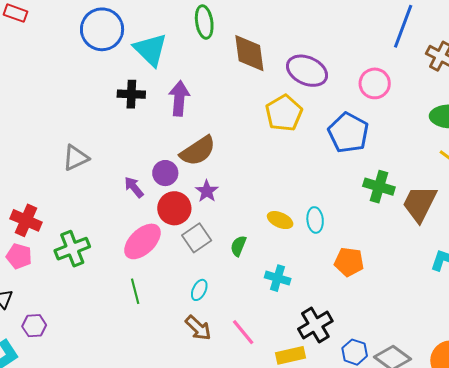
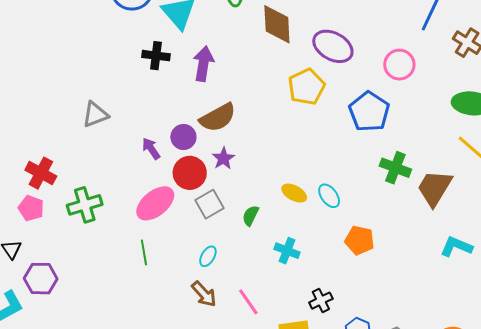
cyan ellipse: (315, 220) -> (329, 196), turned -35
black cross: (315, 325) -> (321, 301), size x0.7
purple hexagon: (34, 326) -> (41, 279), size x1.4

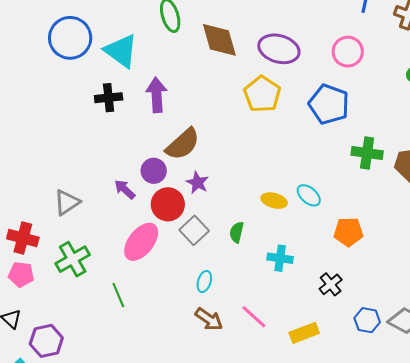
gray triangle: (95, 115) -> (67, 202), moved
green line: (144, 252) -> (118, 295), moved
black cross: (321, 301) -> (331, 284), moved

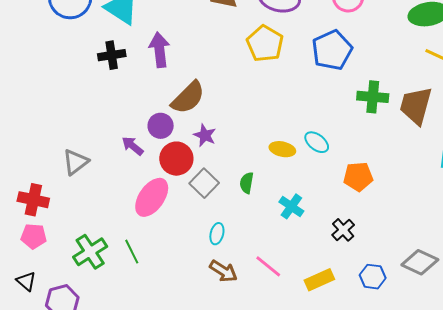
blue pentagon: (329, 104) -> (332, 50), turned 30
cyan cross: (280, 258) -> (291, 206), turned 30
green cross: (73, 259) -> (90, 252), moved
blue hexagon: (367, 320) -> (373, 277), moved

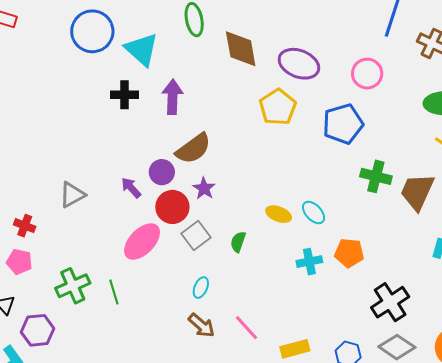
red cross: (33, 200) -> (25, 226), size x0.7
cyan cross: (291, 206) -> (309, 262), moved, turned 35
black cross: (343, 230) -> (390, 302), moved, size x1.6

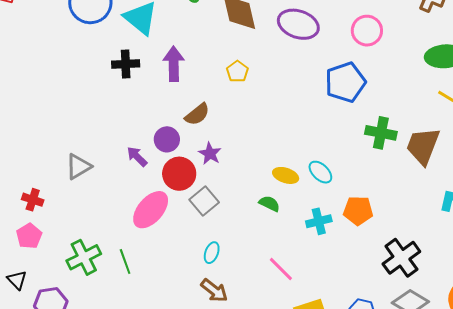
yellow pentagon: (278, 107) -> (237, 71), moved, size x0.6
brown semicircle: (193, 149) -> (197, 114), size x0.7
green semicircle: (238, 242) -> (269, 204), moved, turned 100
pink pentagon: (19, 262) -> (29, 236), turned 30
pink line: (247, 328) -> (281, 269), moved

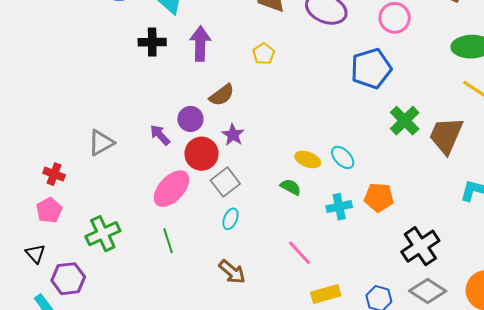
green cross: (381, 133) -> (405, 121), turned 32
cyan ellipse: (212, 253) -> (230, 219), moved
green line: (125, 262) -> (168, 241), moved

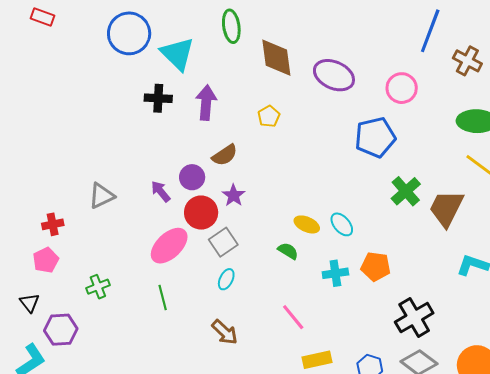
red cross: (54, 174) -> (53, 224), turned -35
green cross: (103, 234) -> (98, 287), size x0.7

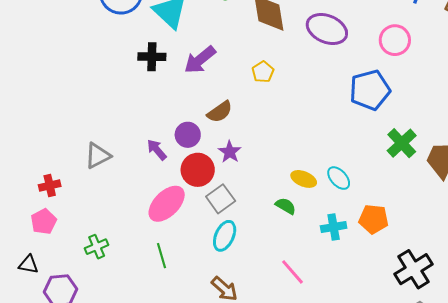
purple arrow: (206, 103) -> (200, 60), turned -132
cyan ellipse: (226, 279) -> (225, 236), size x1.4
black triangle: (29, 303) -> (29, 264), turned -40

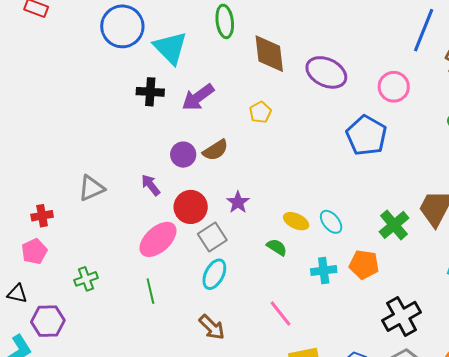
blue pentagon: (370, 90) -> (366, 135), turned -30
purple circle: (188, 135) -> (183, 155), moved
green cross: (402, 143) -> (394, 225), moved
purple star: (230, 152) -> (238, 202), moved

